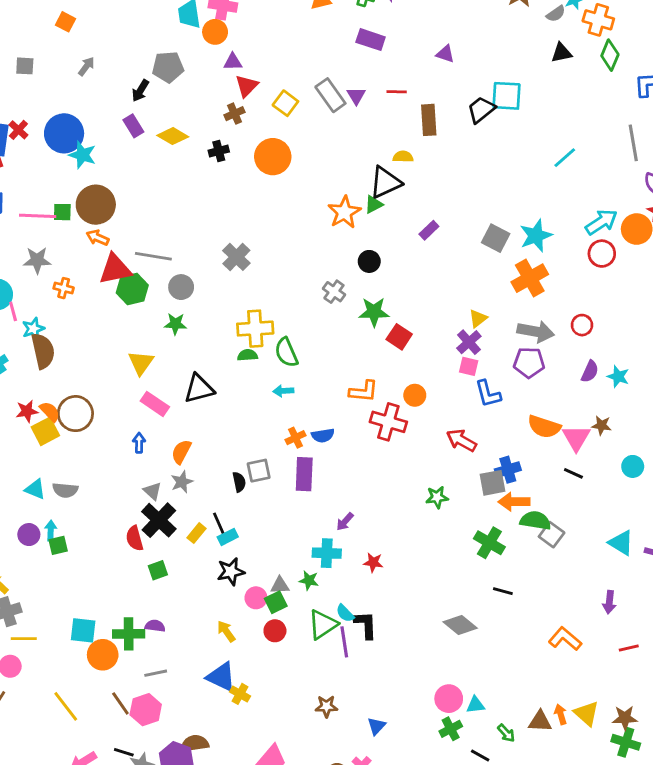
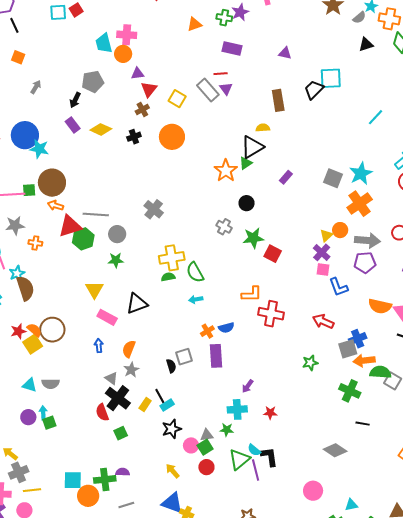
red line: (397, 92) -> (221, 74), moved
orange circle: (415, 395) -> (340, 230), moved
pink circle: (449, 699) -> (313, 491), moved

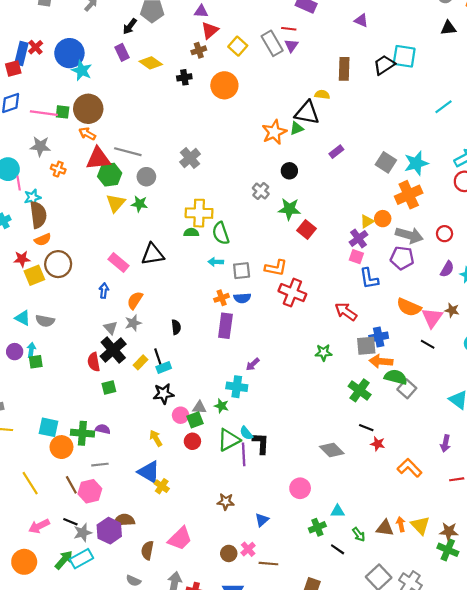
black triangle: (252, 147) -> (307, 113), turned 30
yellow triangle: (94, 290) -> (116, 203), moved
orange semicircle: (34, 330) -> (43, 240), moved, turned 105
gray square: (184, 357) -> (242, 271), moved
red star: (270, 413) -> (378, 444), moved

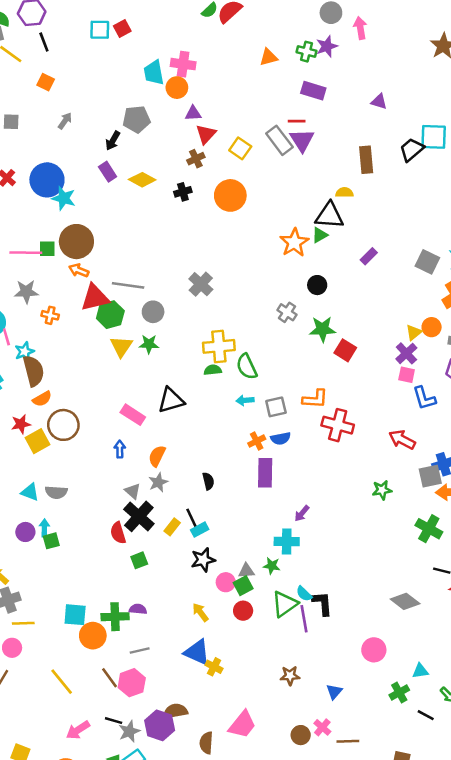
purple triangle: (291, 46) -> (302, 140), size x1.5

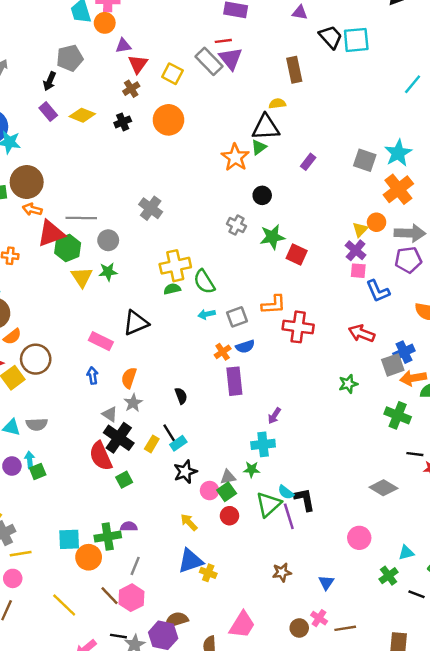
black trapezoid: (412, 150) -> (331, 37), moved, turned 95
red semicircle: (118, 533) -> (101, 456), size x1.4
gray line: (140, 651) -> (135, 566), turned -48
blue triangle: (197, 652) -> (190, 561), turned -36

